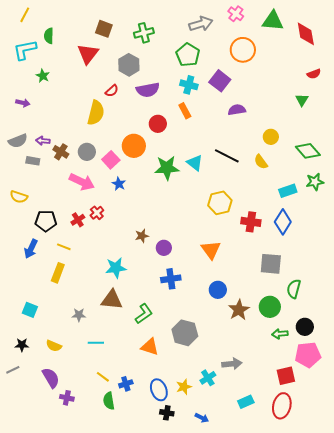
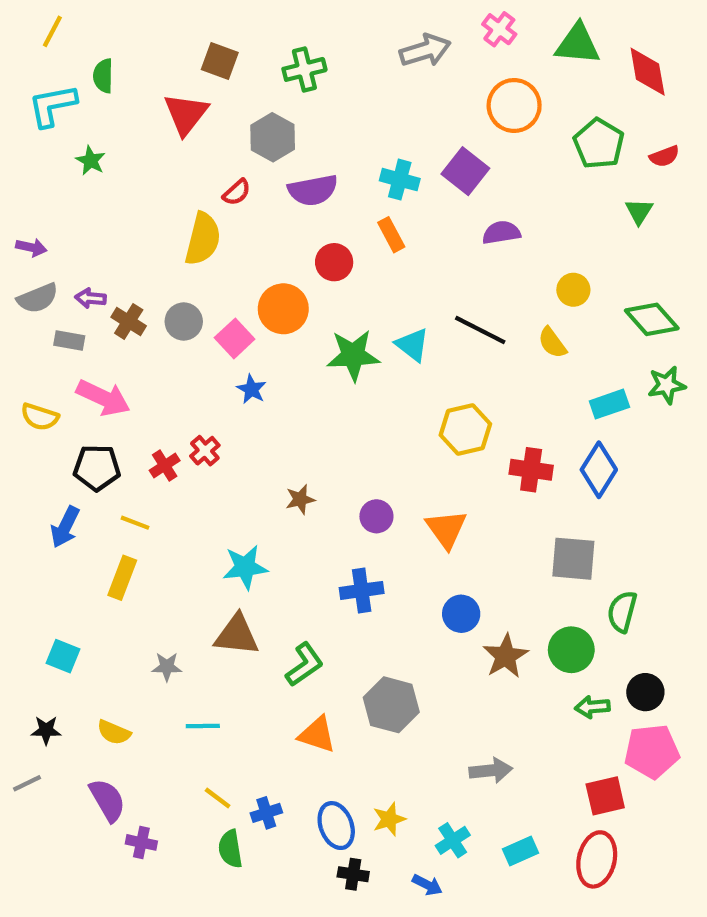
green pentagon: (188, 55) -> (599, 144), moved
purple arrow: (23, 103) -> (31, 247), moved
pink arrow: (82, 182) -> (103, 398), moved
purple circle: (164, 248) -> (376, 516), moved
cyan cross: (208, 378) -> (453, 840), moved

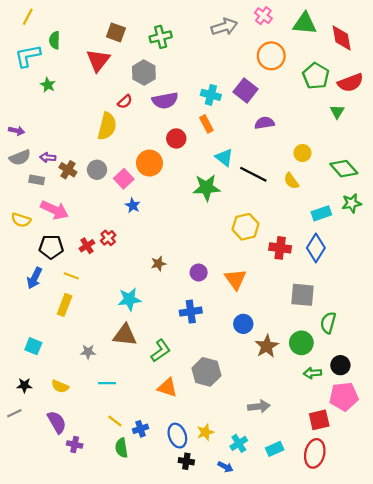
red semicircle: (664, 156) -> (350, 83), size x1.6
cyan triangle: (412, 345) -> (224, 157), moved
green star: (353, 355) -> (206, 188), moved

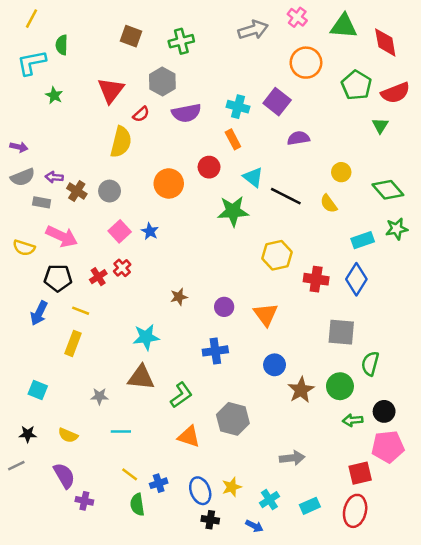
red triangle: (98, 60) -> (111, 90), moved
red circle: (176, 138) -> (209, 167), moved
pink square: (124, 179) -> (120, 231), moved

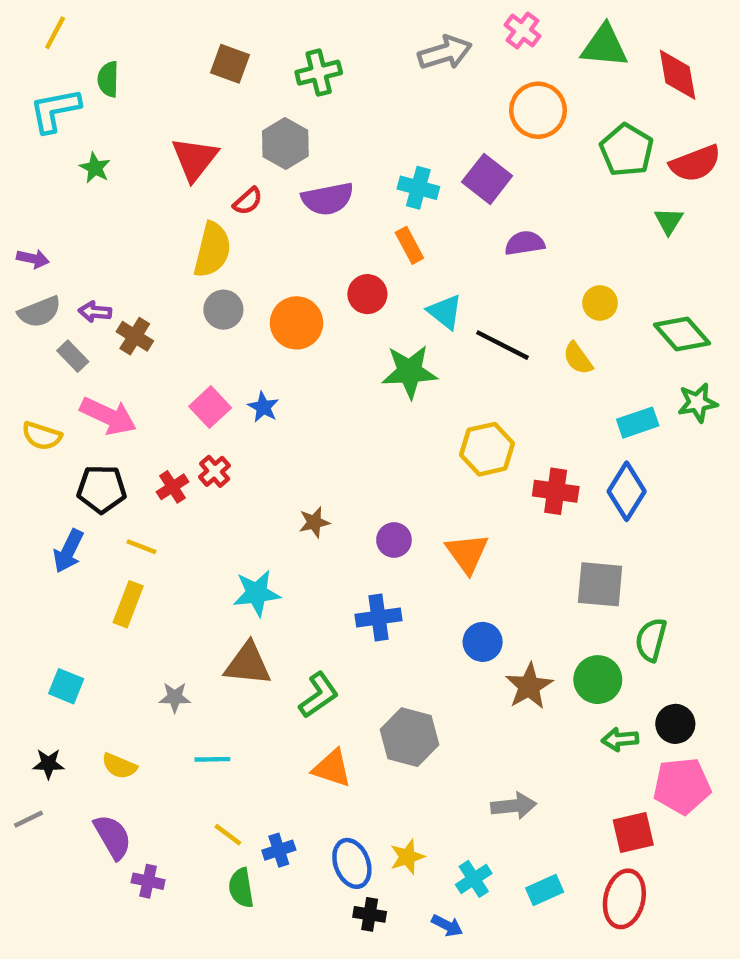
gray circle: (110, 191) -> (223, 310), moved
gray rectangle: (42, 202) -> (73, 356), turned 36

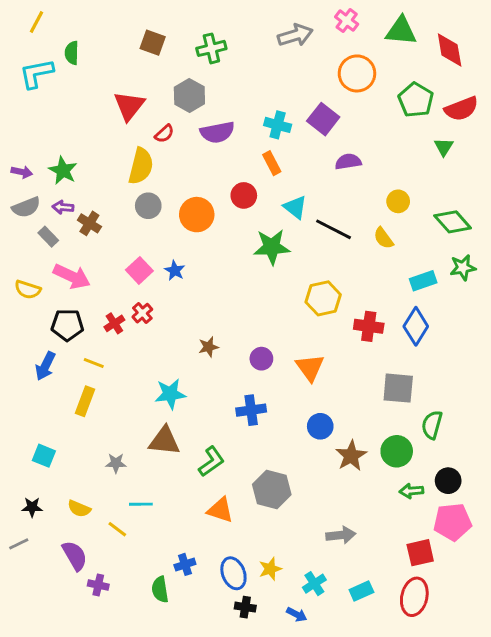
green star: (95, 168) -> (63, 170), moved, size x1.4
yellow line: (228, 835) -> (117, 529), moved

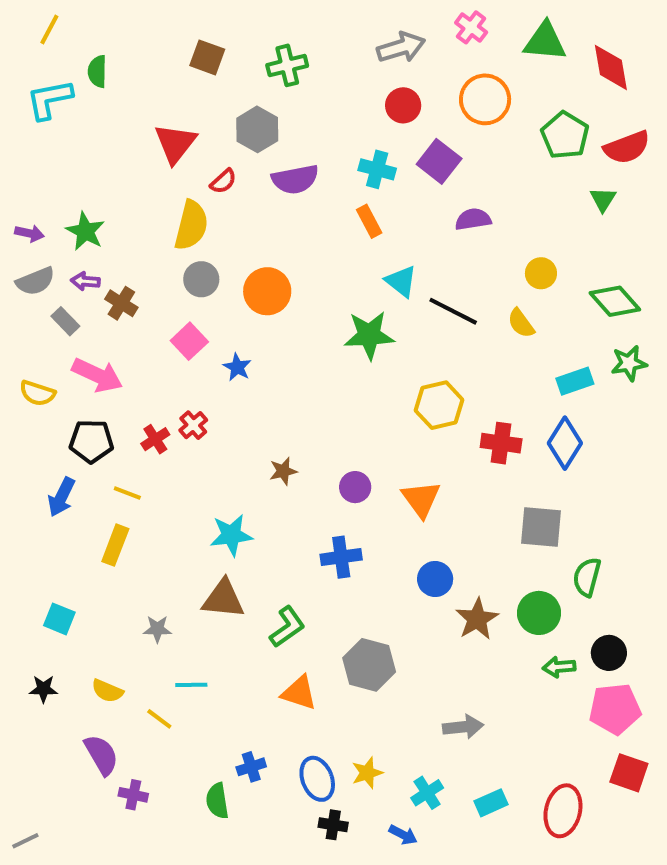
red circle: (244, 195) -> (403, 105), moved
pink square: (139, 270) -> (189, 341), moved
gray line: (19, 544) -> (25, 841), moved
red square: (420, 553) -> (629, 773), moved, turned 32

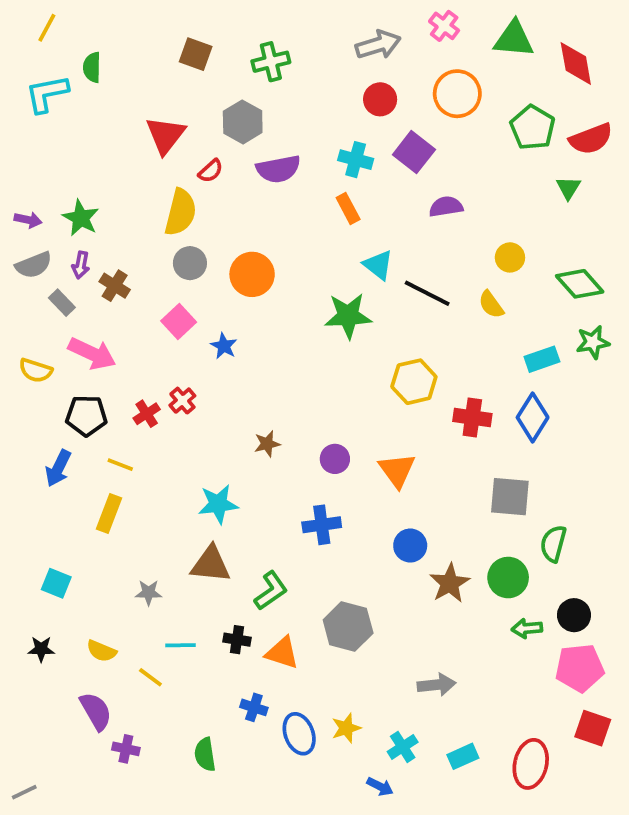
purple arrow: (85, 281) -> (81, 265), turned -84
blue cross: (251, 767) -> (254, 707), moved, turned 36
black cross: (333, 825) -> (237, 640), moved

